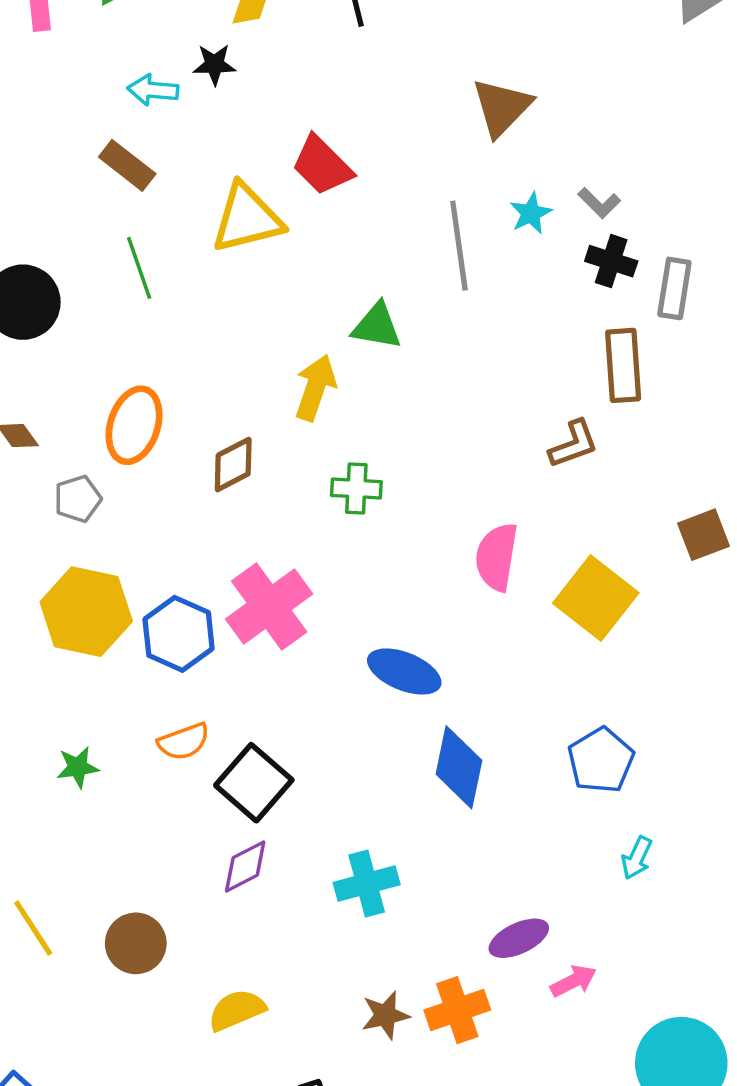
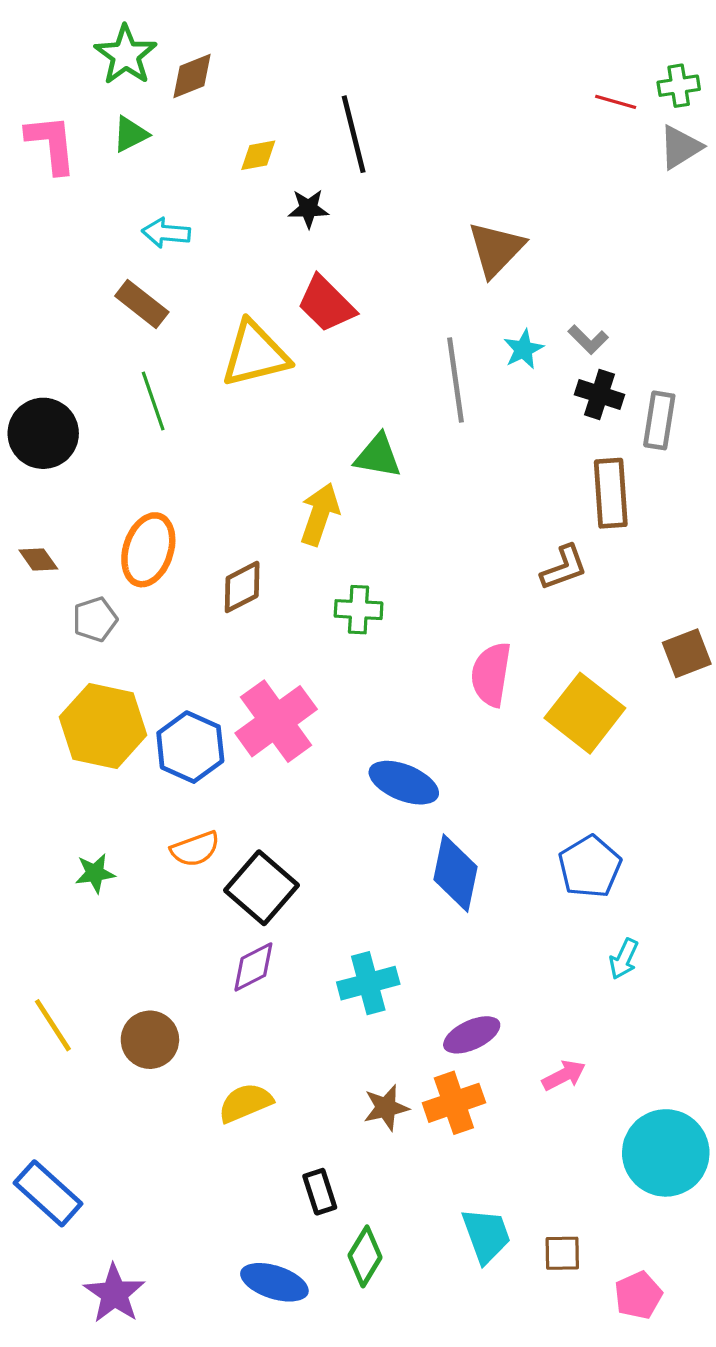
black star: (214, 64) -> (308, 209), moved
purple ellipse: (519, 938) -> (472, 1035), moved

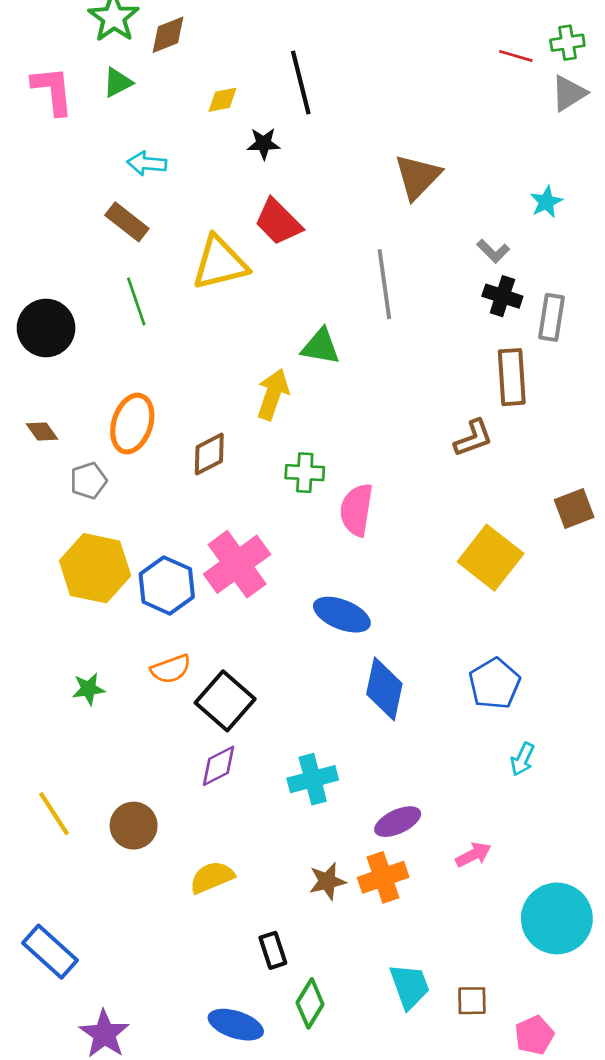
cyan star: (523, 349) -> (546, 202), moved
pink semicircle: (491, 674) -> (357, 510), moved

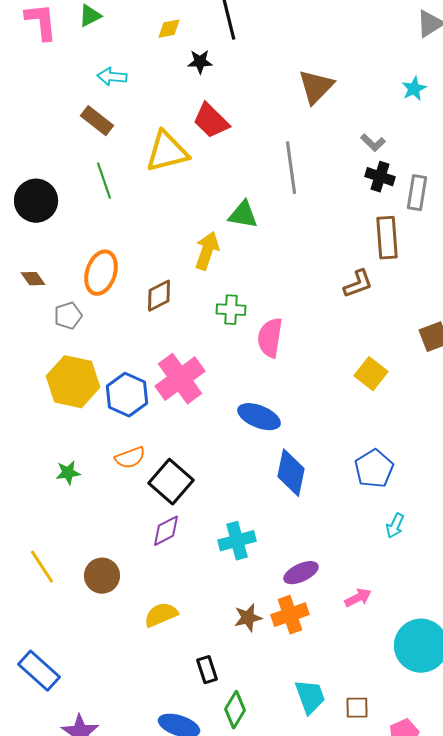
cyan star: (546, 202) -> (414, 89), moved
yellow square: (491, 558) -> (371, 374), size x0.7

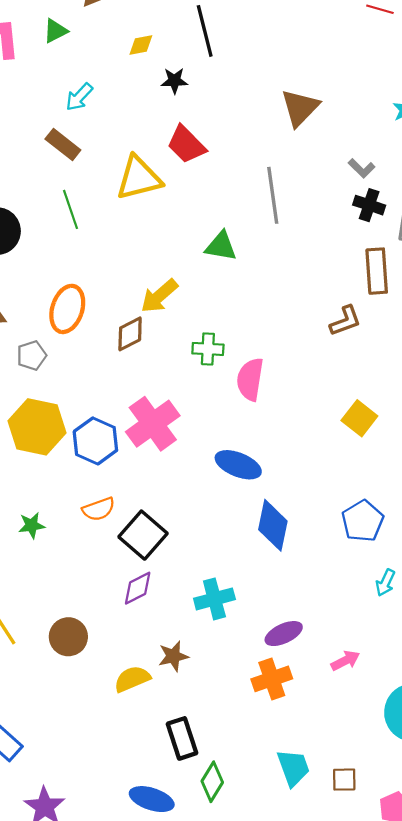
cyan arrow: (112, 77) -> (79, 97), turned -52
yellow arrow: (207, 251) -> (159, 296), moved, turned -150
brown star: (248, 618) -> (173, 656), moved
black rectangle: (207, 670) -> (182, 738), size x1.4

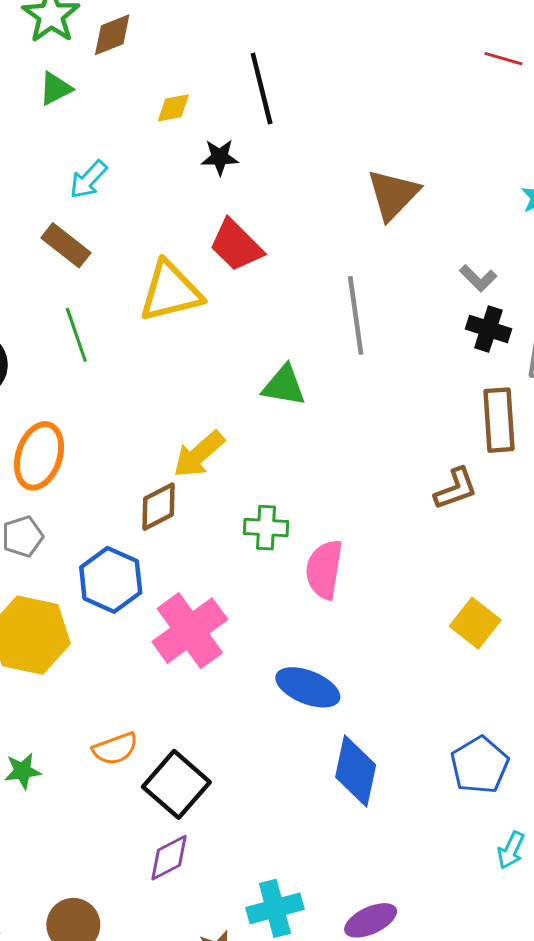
orange ellipse: (67, 309) -> (39, 456), moved
blue hexagon: (95, 441) -> (111, 580), moved
cyan cross: (214, 599) -> (275, 908), moved

